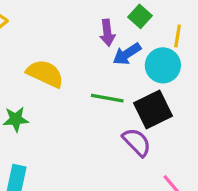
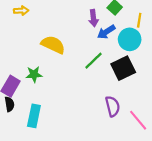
green line: (107, 98) -> (93, 61), turned -54
purple semicircle: (137, 142) -> (113, 106), moved, turned 30

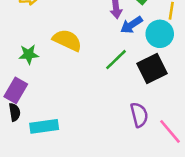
green star: (34, 74) -> (29, 54), moved
cyan rectangle: (34, 116) -> (44, 126), turned 70

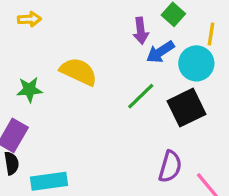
purple semicircle: (139, 115) -> (170, 167), turned 30

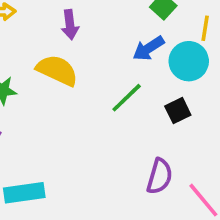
purple arrow: (141, 31) -> (70, 25), moved
black square: (187, 108) -> (178, 111), size x0.6

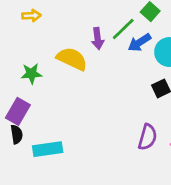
purple arrow: (70, 25) -> (98, 39), moved
green line: (127, 98) -> (123, 29), moved

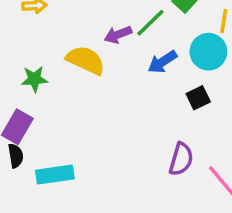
purple arrow: (98, 39) -> (118, 35), turned 75
blue arrow: (139, 43) -> (162, 62), moved

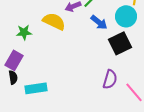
blue arrow: (162, 62) -> (99, 22), turned -108
black square: (198, 98) -> (120, 43), size x1.6

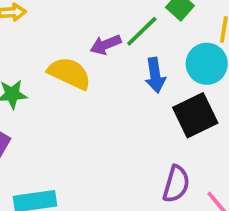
blue arrow: (99, 22) -> (155, 75), turned 42

